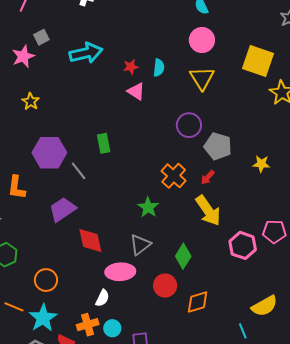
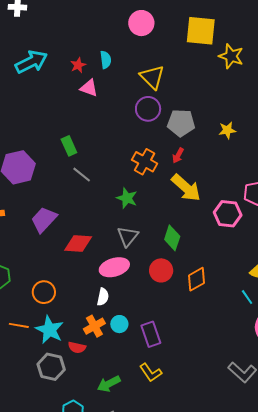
yellow triangle: (202, 78) -> (152, 77), moved
gray line: (79, 171) -> (82, 175), moved
red diamond: (90, 240) -> (78, 244), turned -60

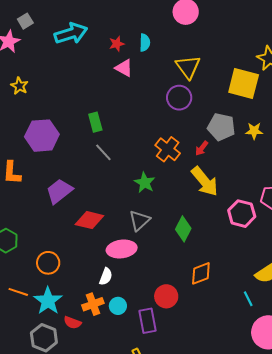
yellow square: (201, 31) -> (244, 84), moved
gray pentagon: (181, 123) -> (221, 127), moved
red circle: (161, 270) -> (166, 296), moved

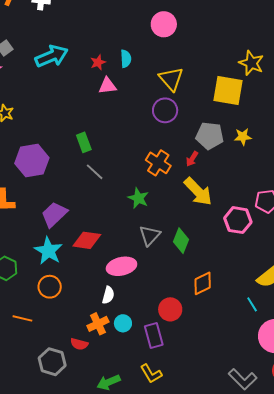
pink triangle: (124, 68) -> (107, 86), turned -30
gray triangle: (139, 220) -> (150, 236), moved
cyan star: (48, 301) -> (48, 251), moved

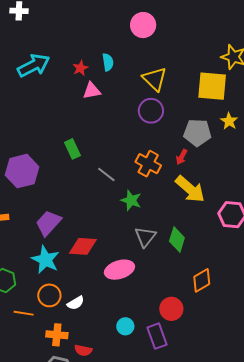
yellow star: (243, 137) -> (229, 121), moved, turned -30
gray line: (95, 172) -> (106, 174), moved
white semicircle: (108, 295) -> (76, 303), moved, turned 48
orange line: (22, 318) -> (24, 313), moved
orange cross: (98, 324) -> (57, 335), moved, turned 35

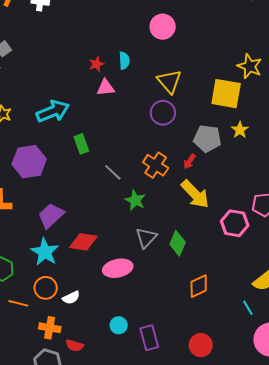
cyan arrow: (34, 65) -> (53, 111), moved
red circle: (171, 309) -> (201, 345), moved

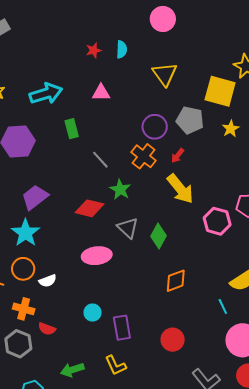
pink triangle: (106, 88) -> (101, 93), moved
purple circle: (163, 113) -> (155, 127), moved
gray pentagon: (207, 139) -> (190, 120), moved
gray triangle: (146, 238) -> (128, 228), turned -35
red diamond: (83, 242) -> (90, 208), moved

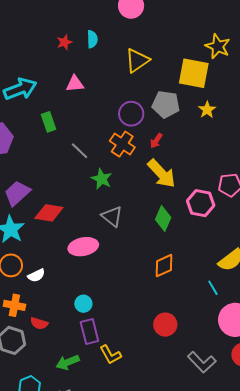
yellow triangle: (165, 74) -> (137, 60), turned 36
red diamond: (90, 208) -> (49, 213), moved
green diamond: (158, 236) -> (163, 219), moved
purple rectangle: (122, 328) -> (89, 331), moved

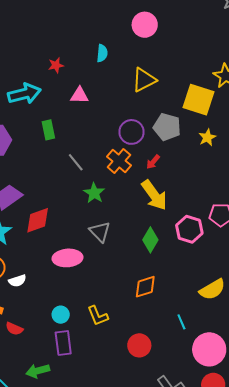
red star: (64, 42) -> (56, 65), moved
red diamond: (49, 213) -> (38, 220), turned -36
cyan line: (213, 288) -> (181, 322), moved
yellow L-shape: (110, 355) -> (98, 316), moved

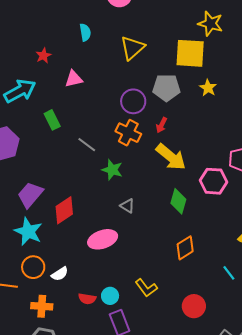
gray triangle: (100, 232) -> (127, 206), size x0.7
red semicircle: (14, 329) -> (87, 299), moved

